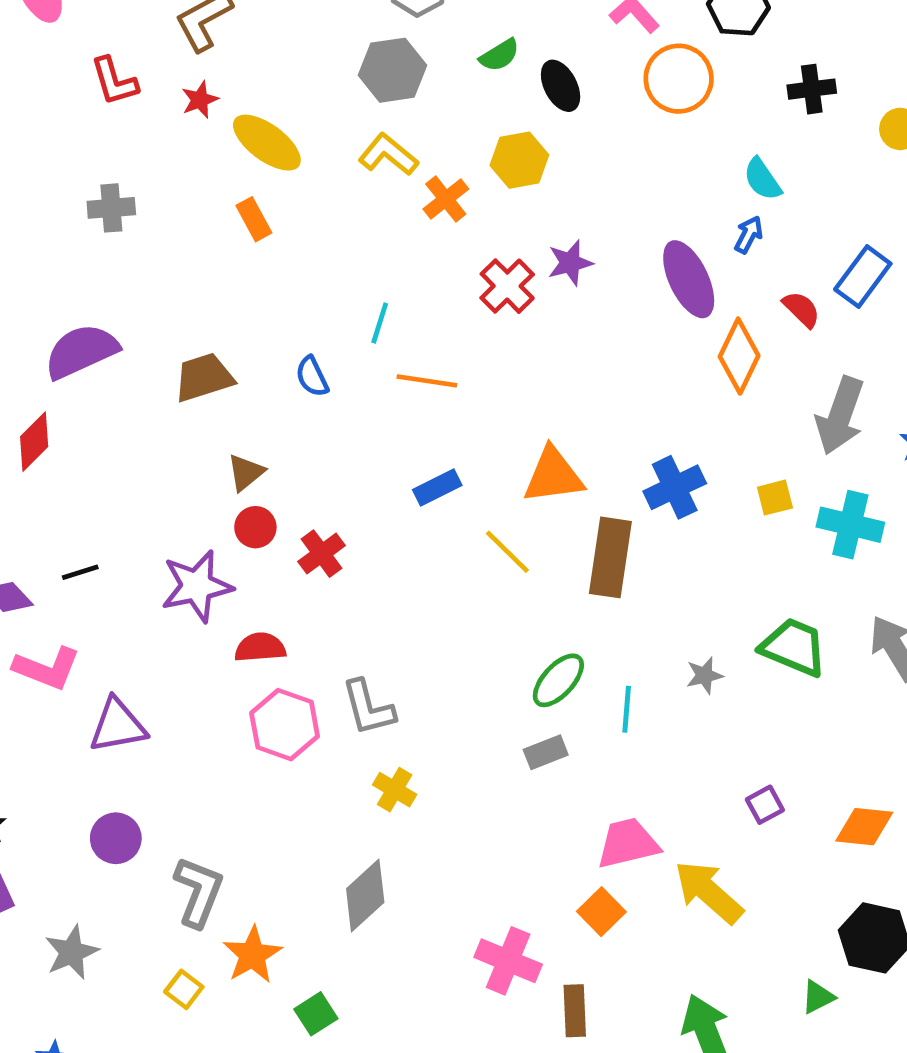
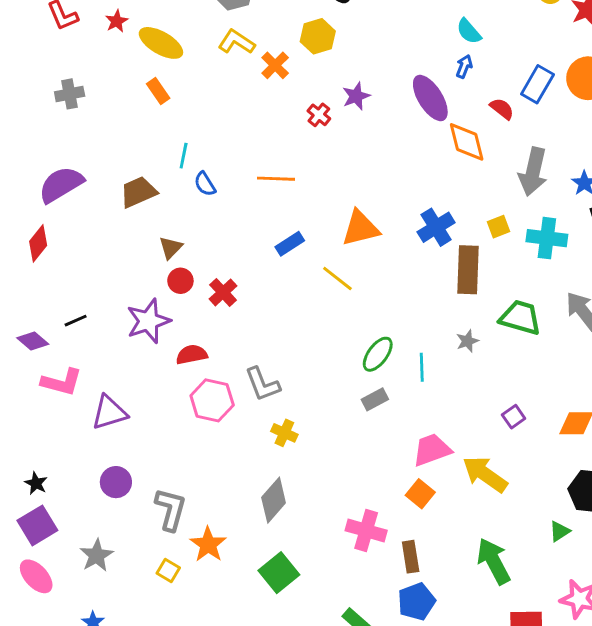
red cross: (507, 286) -> (319, 115), size x0.7
cyan line: (380, 323) -> (184, 156), moved
orange diamond: (739, 356) -> (467, 142), turned -33
brown rectangle: (610, 557) -> (468, 270), moved
green square: (316, 1014) -> (279, 573), moved, size x1.5

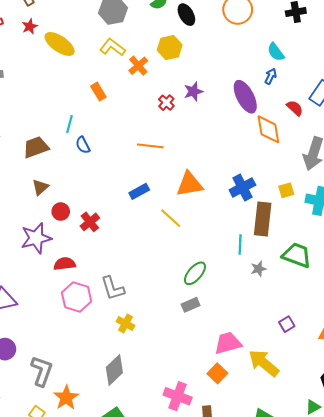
orange rectangle: (158, 91) -> (98, 92), moved
orange line: (276, 179) -> (150, 146), moved
brown triangle: (171, 248) -> (40, 187), moved
cyan line: (422, 367) -> (240, 245), moved

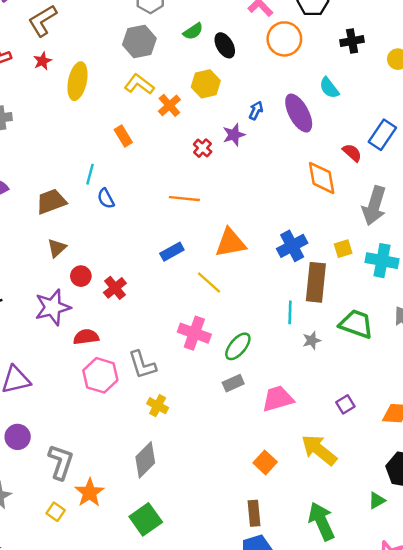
yellow ellipse: (60, 44) -> (77, 81), turned 68
blue arrow: (271, 76) -> (256, 110), moved
purple ellipse: (245, 97) -> (299, 113), moved
pink trapezoid: (228, 343) -> (278, 399), moved
pink cross: (178, 396) -> (194, 333), moved

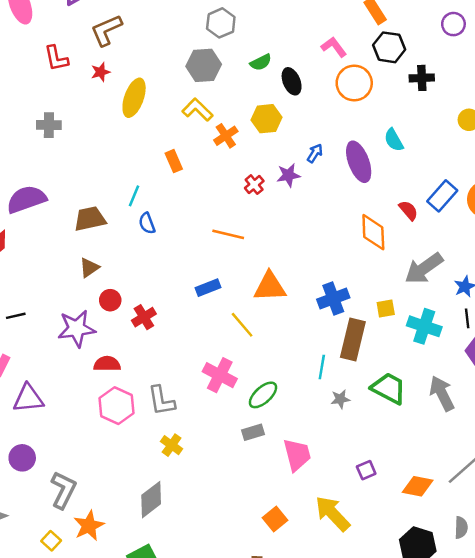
black cross: (352, 41) -> (422, 78), moved
gray arrow: (374, 206) -> (424, 268), turned 30
pink trapezoid: (278, 399) -> (297, 455), turned 84

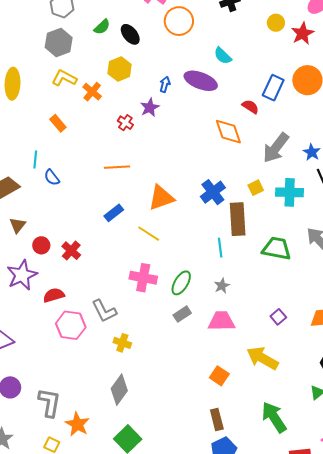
purple ellipse: (359, 162) -> (201, 81), turned -32
gray star: (340, 399) -> (222, 286), moved
pink trapezoid: (297, 455) -> (221, 321), turned -60

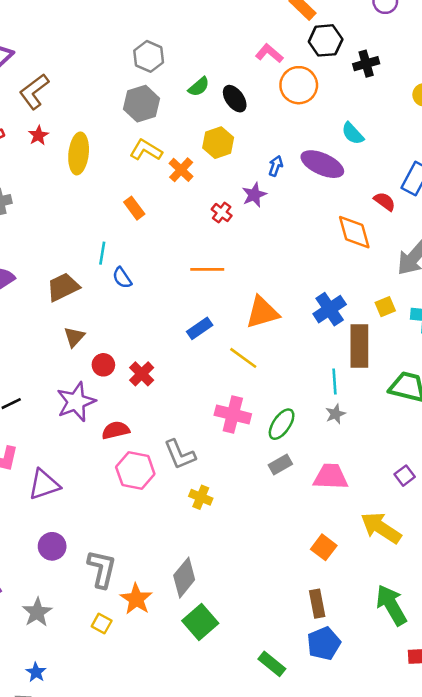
gray star: (222, 286) -> (335, 414), moved
gray diamond: (119, 390) -> (184, 578), moved

